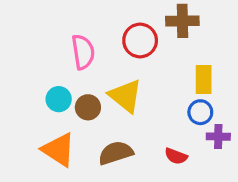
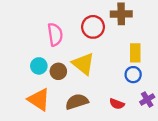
purple cross: (218, 137) -> (147, 100), moved, turned -32

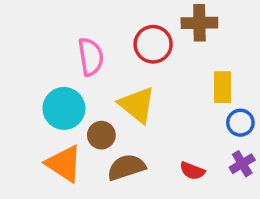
cyan circle: (39, 66) -> (64, 108), size x1.5
brown circle: (58, 71) -> (101, 135), moved
blue circle: (133, 75) -> (240, 123), moved

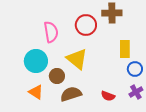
orange triangle: (64, 164) -> (36, 92), size x0.7

